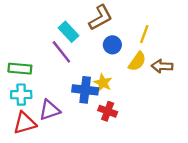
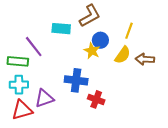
cyan rectangle: (69, 32) -> (61, 29), turned -42
purple line: (61, 52) -> (34, 47), moved
yellow star: (103, 83) -> (92, 51), moved

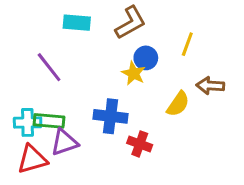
cyan rectangle: (61, 29) -> (77, 23), moved
yellow semicircle: (123, 55) -> (178, 104), moved
green rectangle: (18, 61) -> (49, 121), moved

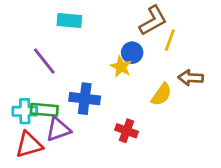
brown L-shape: (130, 23) -> (153, 21), moved
blue cross: (110, 116) -> (85, 99), moved

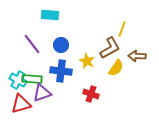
brown L-shape: (153, 21) -> (110, 48), moved
blue circle: (132, 53) -> (61, 45), moved
yellow star: (121, 67) -> (87, 61), moved
cyan cross: (25, 111) -> (18, 80), turned 30

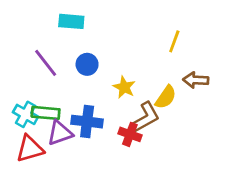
brown L-shape: (110, 48) -> (146, 117), moved
blue cross: (61, 71) -> (87, 122), moved

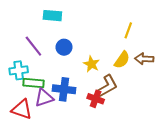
yellow semicircle: (166, 97) -> (122, 60), moved
cyan cross: (26, 114) -> (19, 70), moved, turned -36
red triangle: (30, 149) -> (22, 109), turned 35

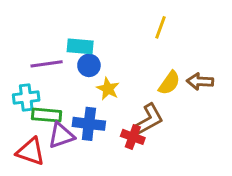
cyan rectangle: (52, 16) -> (80, 46), moved
yellow line: (128, 30) -> (161, 27), moved
purple line: (33, 46) -> (47, 64), turned -60
yellow star: (91, 64) -> (108, 89), moved

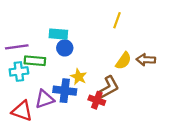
purple line: (47, 64) -> (17, 47), moved
yellow star: (108, 89) -> (79, 77), moved
green rectangle: (47, 115) -> (35, 61), moved

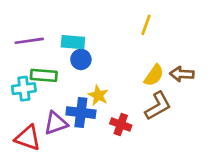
purple line: (17, 47) -> (29, 41), moved
brown L-shape: (109, 87) -> (158, 106), moved

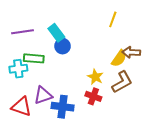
cyan rectangle: (73, 42) -> (56, 33), turned 48
brown arrow: (182, 74) -> (131, 52), moved
yellow star: (98, 95) -> (95, 77), moved
blue cross: (81, 113) -> (63, 107), moved

